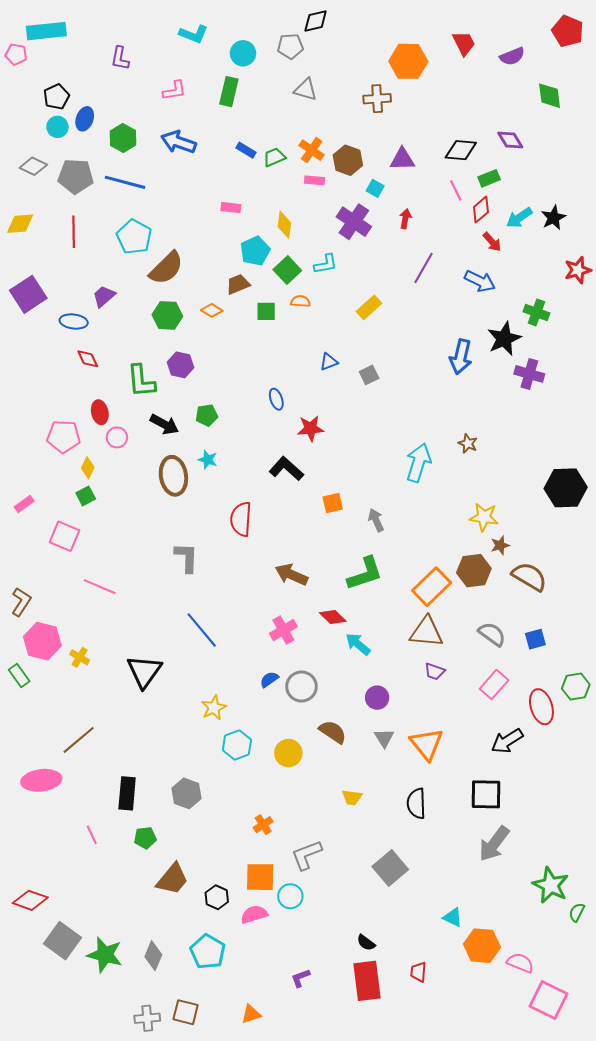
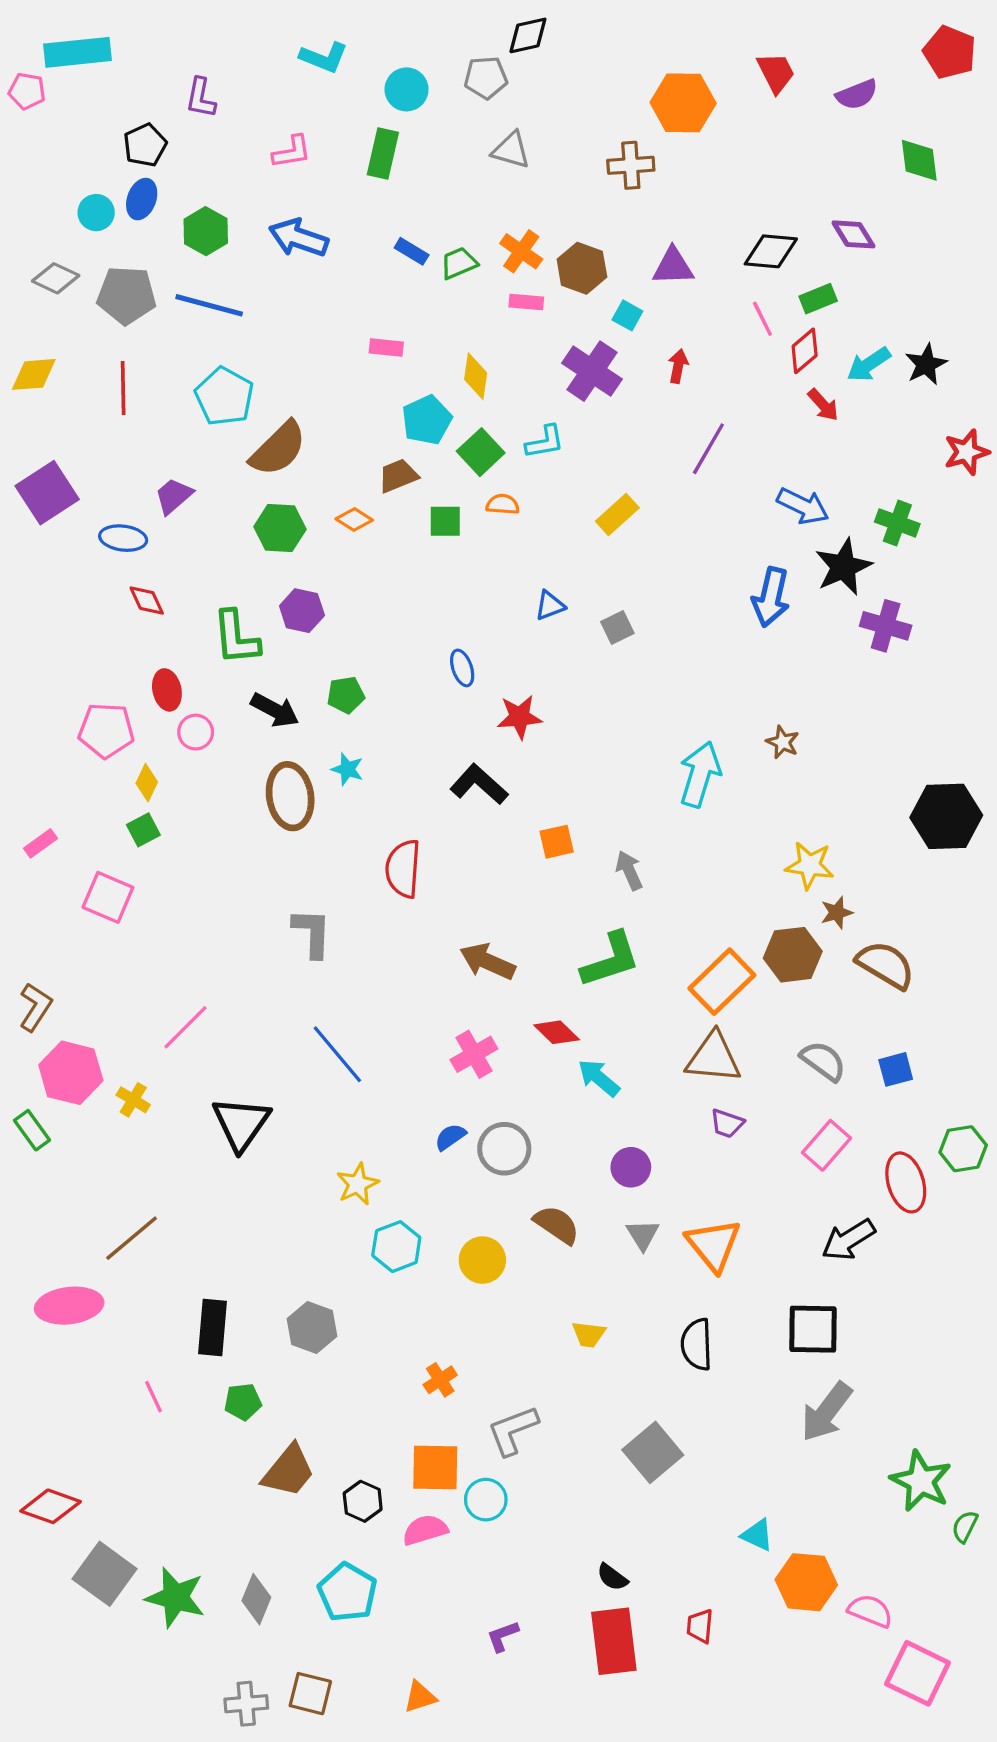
black pentagon: (56, 97) -> (145, 145), moved
blue arrow: (480, 281) -> (803, 506), moved
pink line: (100, 587) -> (186, 1027), moved, turned -68

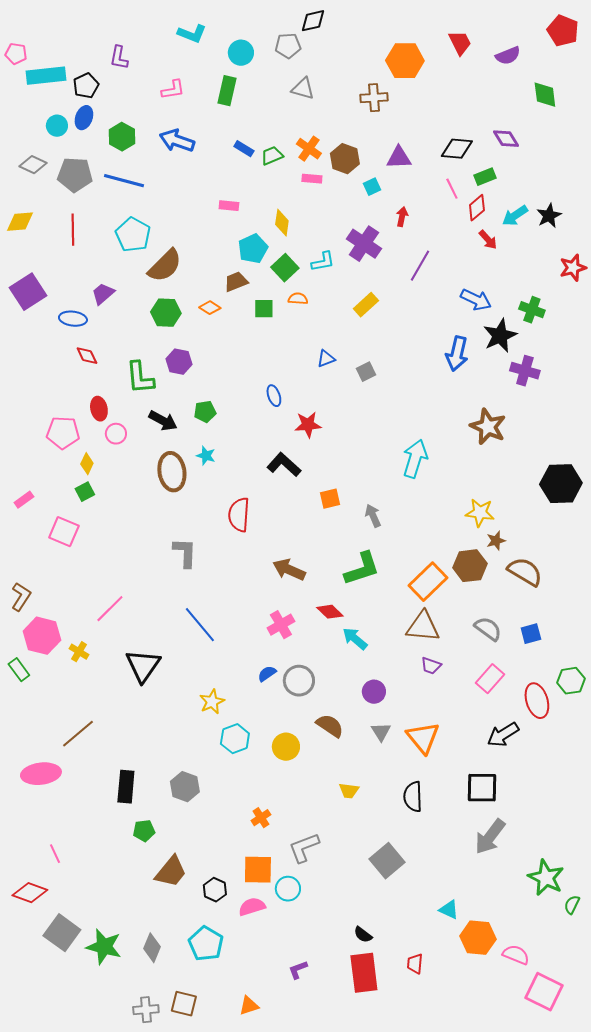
cyan rectangle: (78, 52) -> (46, 76), moved
cyan square: (627, 315) -> (372, 187), turned 36
purple cross: (592, 371) -> (364, 244), moved
brown star: (783, 742) -> (488, 427), moved, size x1.8
pink line: (153, 1397) -> (55, 854), moved

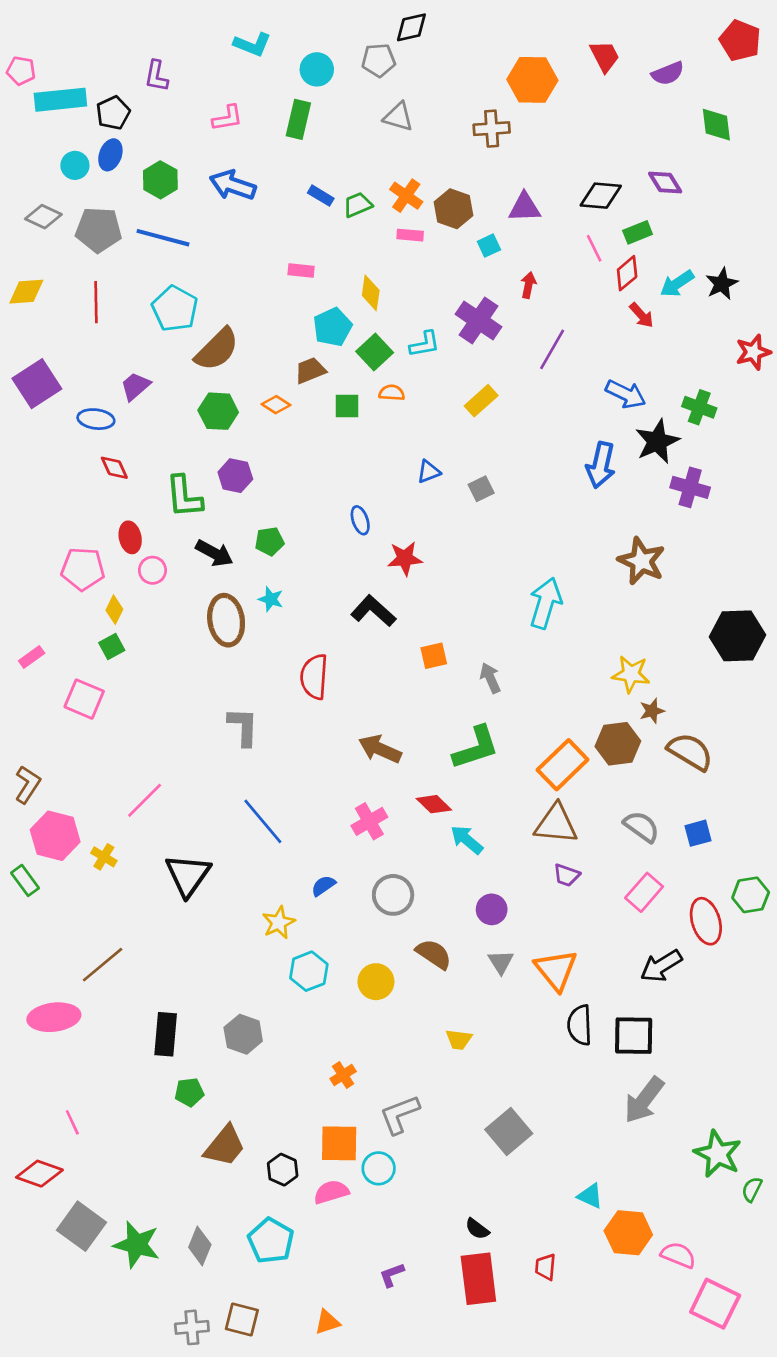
blue semicircle: (267, 674) -> (323, 886), moved
black semicircle: (413, 797) -> (580, 1025), moved

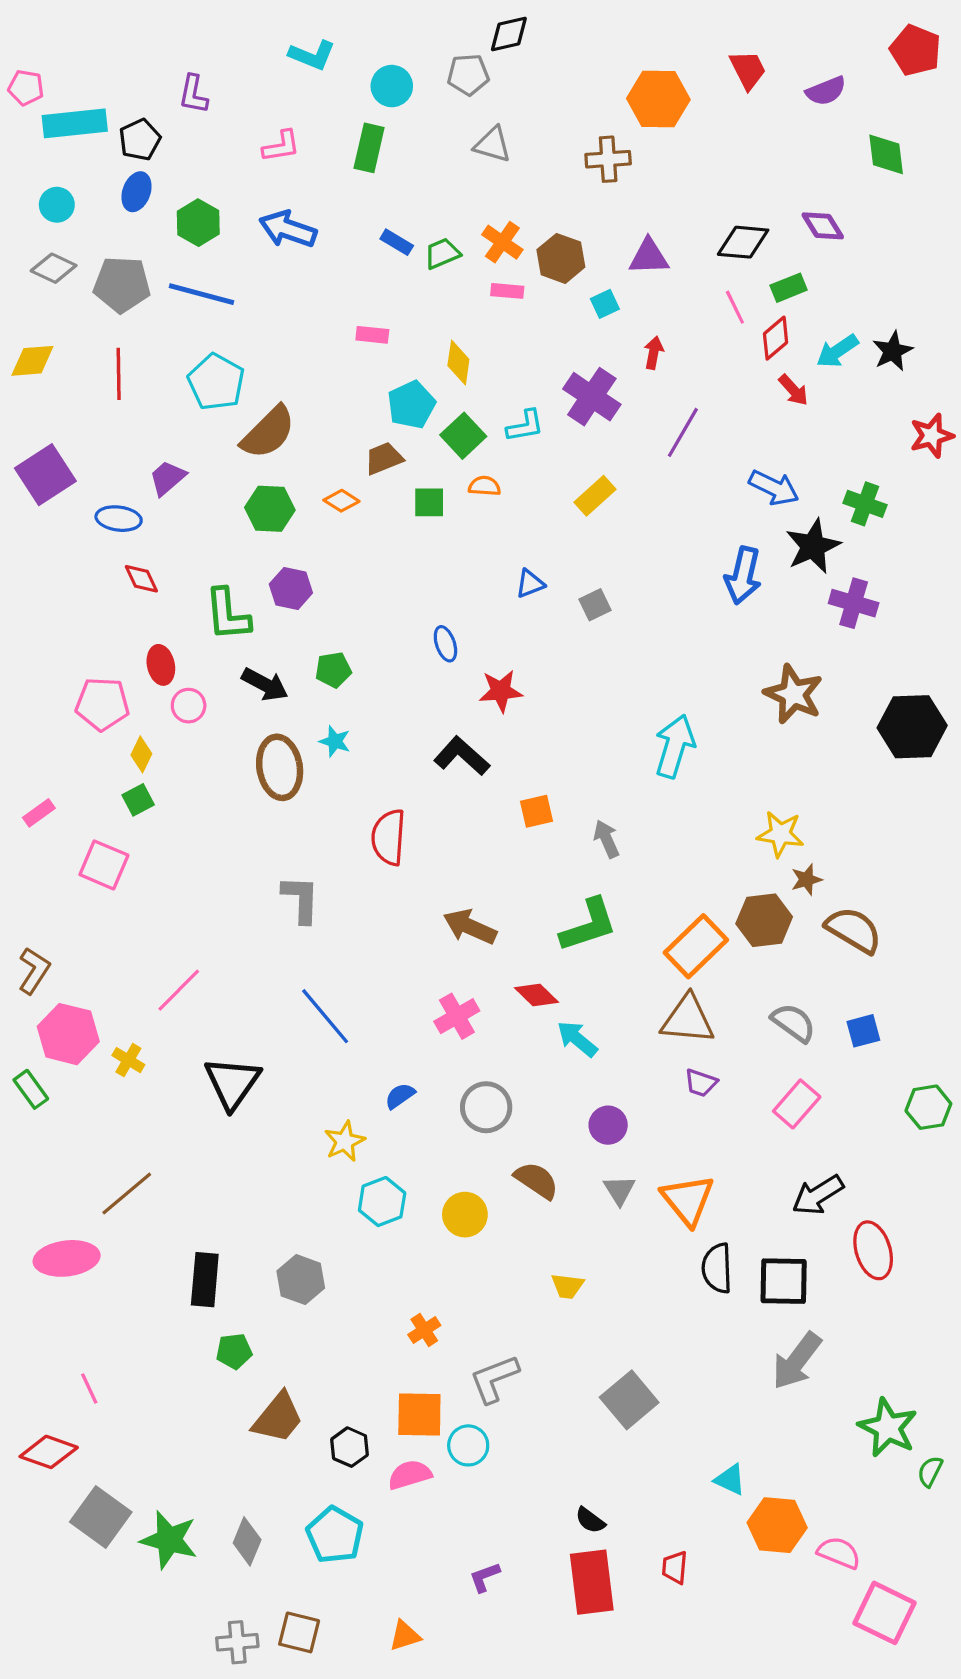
cyan circle: (75, 165) -> (57, 205), moved
black hexagon: (737, 636) -> (912, 727), moved
red ellipse: (706, 921) -> (873, 1250), moved

